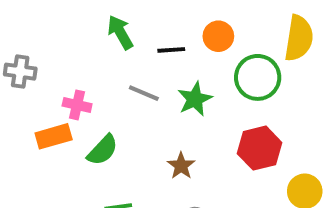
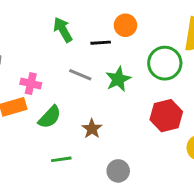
orange circle: (218, 36) -> (125, 25), moved
brown star: (181, 166) -> (92, 129), moved

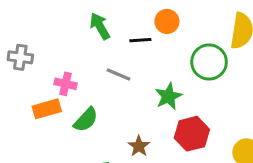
green star: (118, 79) -> (168, 96), moved
red hexagon: (166, 116) -> (192, 134), moved
brown star: (92, 129) -> (139, 146), moved

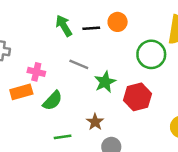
black line: (140, 40) -> (91, 28), moved
green star: (168, 96) -> (105, 82), moved
red hexagon: (192, 134) -> (138, 97), moved

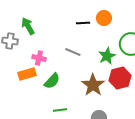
green arrow: (64, 26) -> (28, 26), moved
green star: (105, 82) -> (107, 56), moved
brown star: (95, 122) -> (93, 85), moved, size x1.6

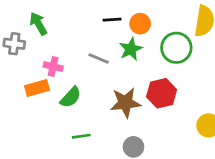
orange circle: (104, 18) -> (140, 24), moved
green star: (107, 56) -> (131, 49), moved
brown star: (93, 85) -> (125, 103), turned 30

